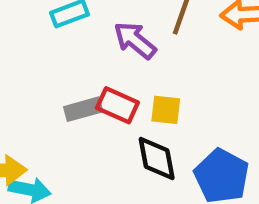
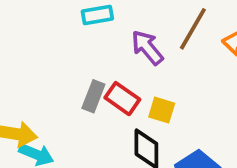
gray rectangle: (83, 109) -> (93, 96), turned -64

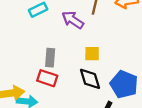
red rectangle: (122, 99) -> (47, 78), moved

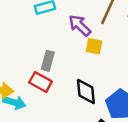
yellow square: (92, 54) -> (94, 46), moved

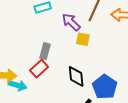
red rectangle: (41, 82) -> (39, 69), turned -72

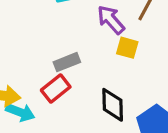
gray rectangle: (45, 51) -> (67, 62), turned 49

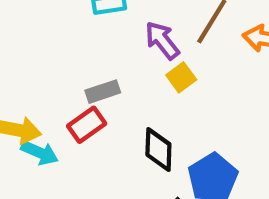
yellow square: (127, 48) -> (181, 77), turned 35

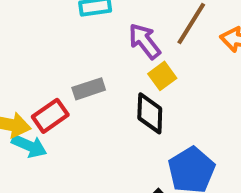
red rectangle: (87, 125) -> (50, 116), moved
black diamond: (158, 150) -> (150, 113), moved

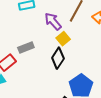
black diamond: (150, 113) -> (58, 58), turned 35

